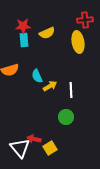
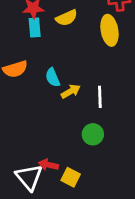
yellow square: (50, 148) -> (71, 177), turned -32

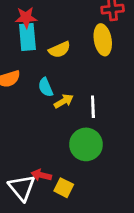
yellow semicircle: (67, 18) -> (59, 50), moved
cyan rectangle: (35, 28) -> (27, 37), size x1.4
green circle: (93, 134) -> (86, 144), size x1.5

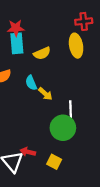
yellow arrow: (64, 101) -> (45, 94), turned 72
white line: (93, 107) -> (71, 109), moved
yellow square: (64, 188) -> (54, 162), moved

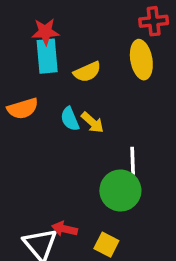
yellow arrow: (45, 94) -> (92, 122), moved

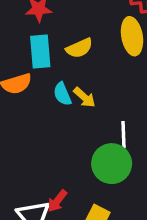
cyan rectangle: (47, 56) -> (40, 51), moved
red arrow: (65, 229) -> (57, 201), turned -65

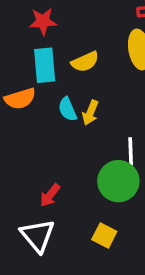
yellow arrow: (84, 97) -> (90, 113), turned 70
red arrow: (57, 201) -> (50, 195), moved

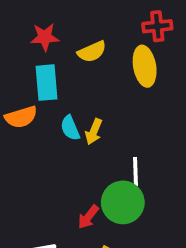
yellow semicircle: (85, 62) -> (92, 52), moved
red arrow: (50, 195) -> (88, 217), moved

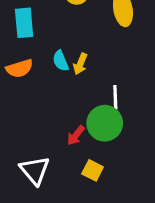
cyan rectangle: (46, 83) -> (24, 23), moved
orange semicircle: (21, 117) -> (19, 68), moved

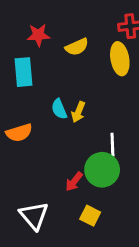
orange semicircle: (19, 68) -> (19, 133), moved

